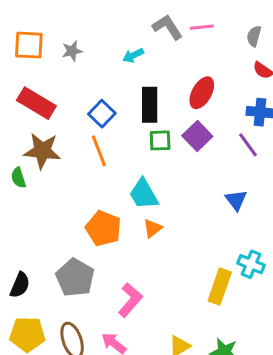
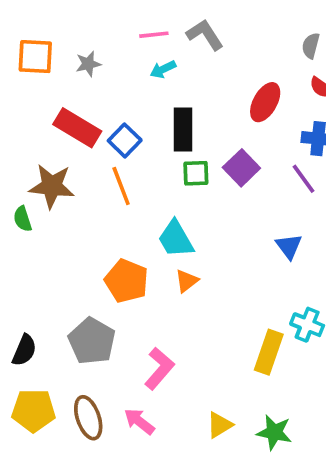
pink line: (202, 27) -> (154, 35), moved
red ellipse: (202, 93) -> (265, 102), moved
red rectangle: (36, 103) -> (77, 128), moved

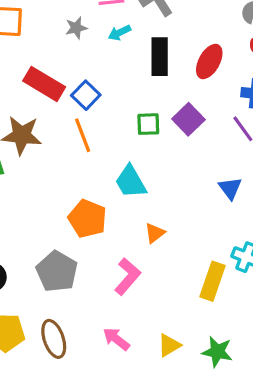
gray star: (88, 64) -> (76, 28), moved
black rectangle: (183, 130) -> (160, 57), moved
orange triangle: (187, 281) -> (155, 233), moved
pink L-shape: (159, 368) -> (127, 276), moved
pink arrow: (139, 421) -> (116, 339), moved

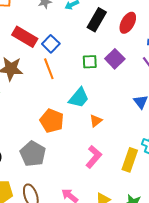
black rectangle: (160, 57) -> (97, 20), turned 30
cyan trapezoid: (131, 182) -> (79, 98), turned -110
orange triangle: (155, 233) -> (96, 121), moved
pink L-shape: (127, 276) -> (94, 157), moved

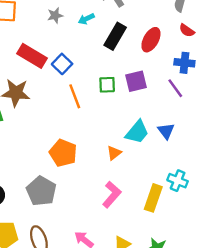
purple square: (115, 59) -> (136, 81), turned 30
orange line: (49, 69) -> (75, 96), moved
cyan trapezoid: (79, 98) -> (137, 132), moved

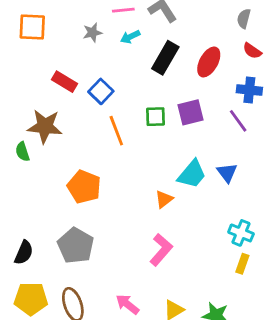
red rectangle: (32, 56) -> (64, 82), size x0.7
orange pentagon: (63, 153) -> (84, 187), moved
yellow rectangle: (153, 198) -> (242, 264), moved, size x0.6

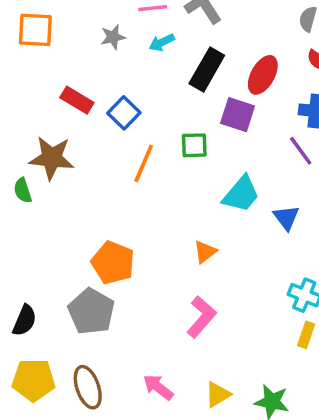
purple square: (191, 112) -> (238, 115), moved, turned 32
orange line: (116, 131) -> (144, 163), turned 44
cyan trapezoid: (192, 174) -> (241, 194), moved
orange pentagon: (84, 187) -> (113, 263), moved

